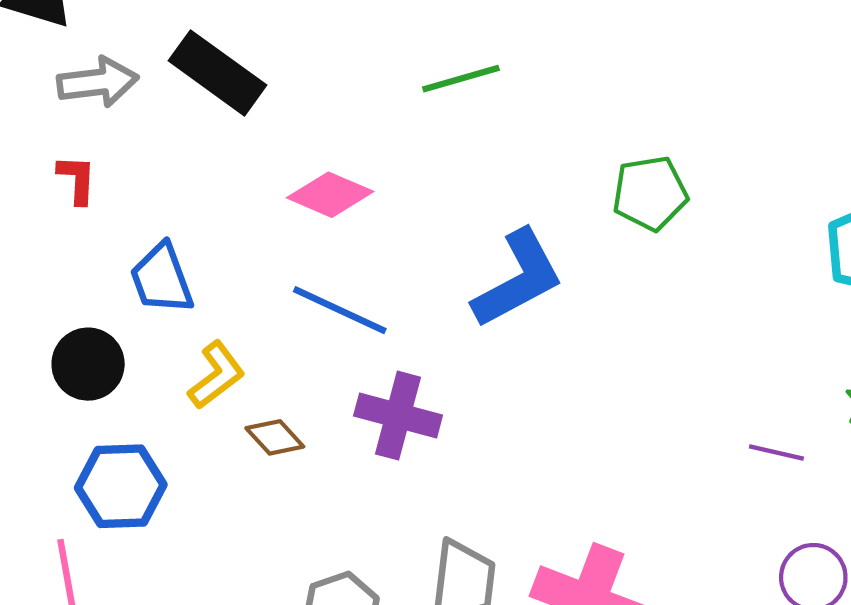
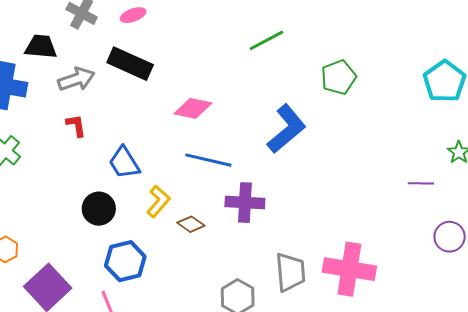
green line: (461, 79) -> (266, 40), moved

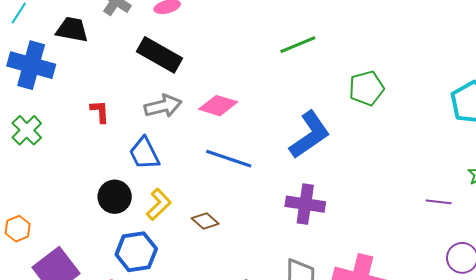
gray arrow: (76, 79) -> (163, 106), moved
yellow L-shape: (158, 201) -> (159, 204), moved
purple cross: (245, 203) -> (305, 204), moved

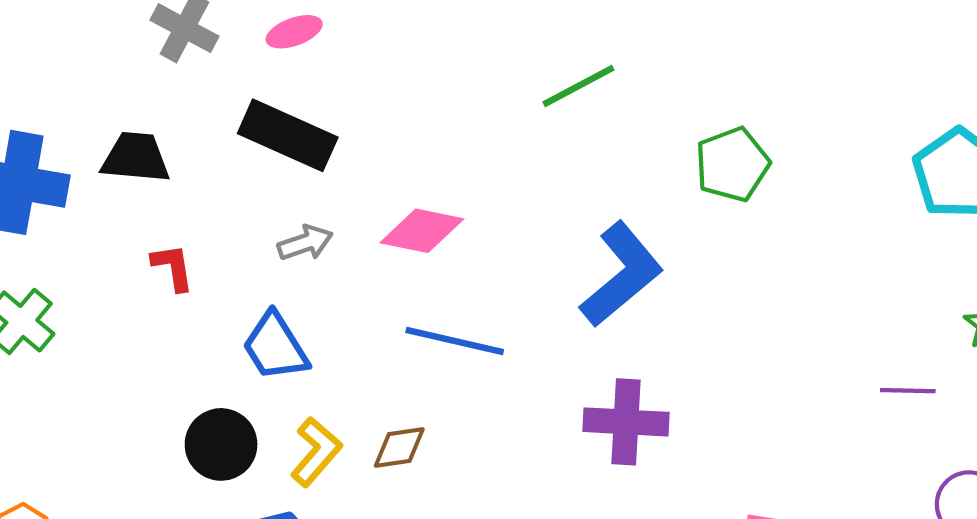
black trapezoid: (72, 30) -> (136, 157), moved
gray arrow: (163, 106) -> (305, 243), size x0.7
brown diamond: (205, 221) -> (399, 447), moved, turned -44

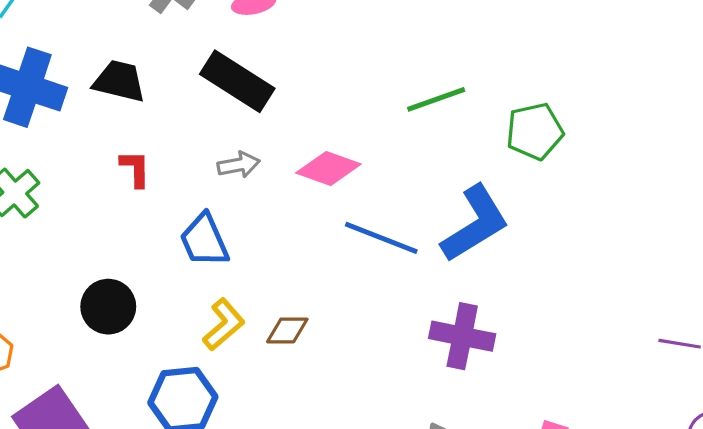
green line: (578, 86) -> (436, 99), moved
green pentagon: (732, 164) -> (535, 131), moved
blue line: (455, 341) -> (381, 238), moved
black circle: (221, 444) -> (108, 307), moved

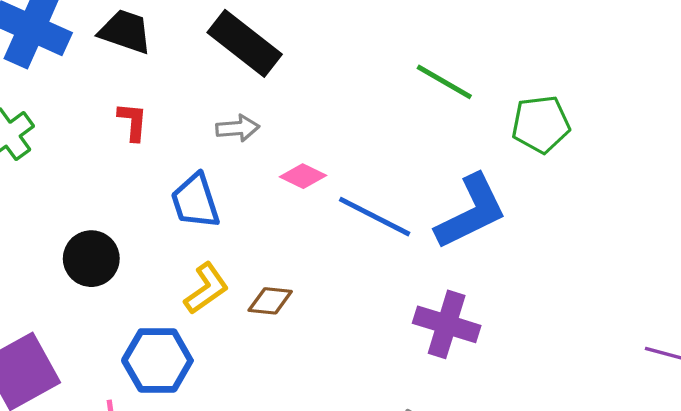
green line: (436, 99) -> (444, 82), turned 44
pink diamond: (328, 169) -> (303, 176), moved, size x0.7

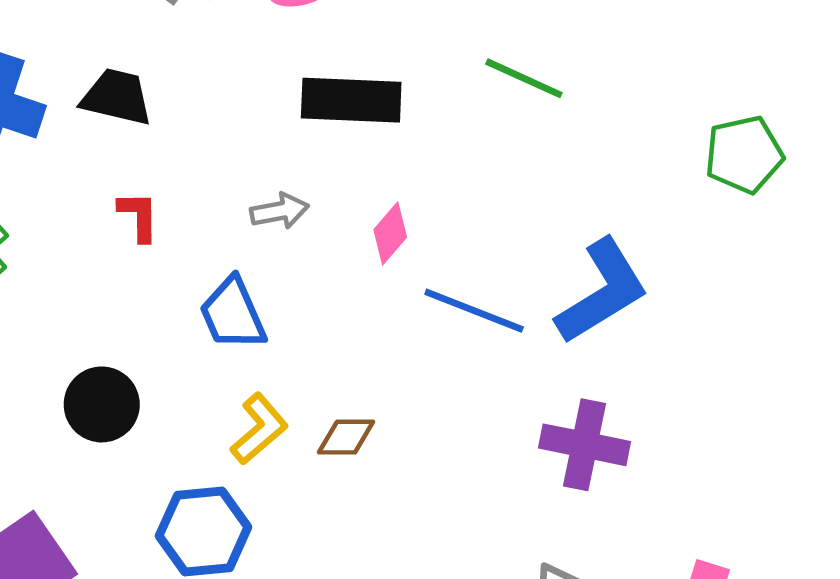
black rectangle: (245, 43) -> (351, 100), moved, turned -30
green line: (444, 82) -> (524, 78), moved
green pentagon: (541, 124) -> (744, 155), moved
pink diamond: (303, 176) -> (390, 233), moved, turned -69

